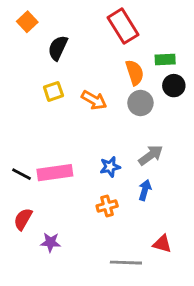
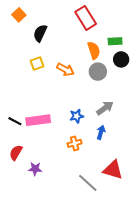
red triangle: (162, 244) -> (113, 170), size x1.5
gray line: (126, 263) -> (88, 183), turned 40

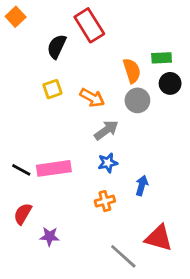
orange square: (19, 15) -> (16, 17), moved
red rectangle: (86, 18) -> (89, 25), moved
gray arrow: (105, 108) -> (106, 130), moved

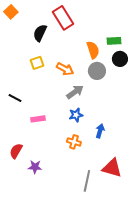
pink rectangle: (54, 168) -> (38, 119), size x0.6
black line: (21, 170) -> (15, 98), moved
orange cross: (105, 201) -> (74, 142), turned 32
gray line: (123, 256) -> (87, 181), turned 60

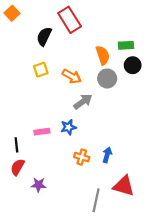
black line: (15, 98) -> (16, 145), moved, turned 56
blue star: (76, 115) -> (68, 127), moved
blue arrow: (100, 131) -> (107, 155), moved

